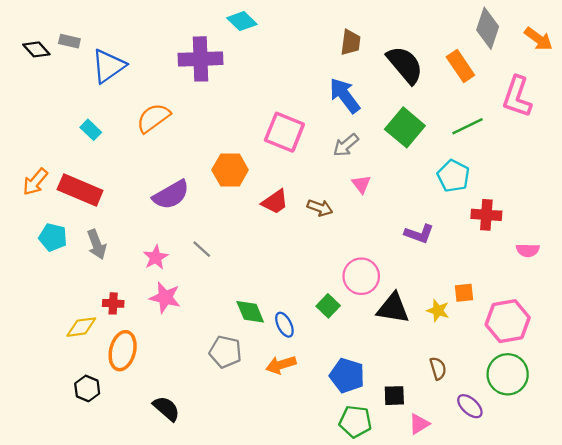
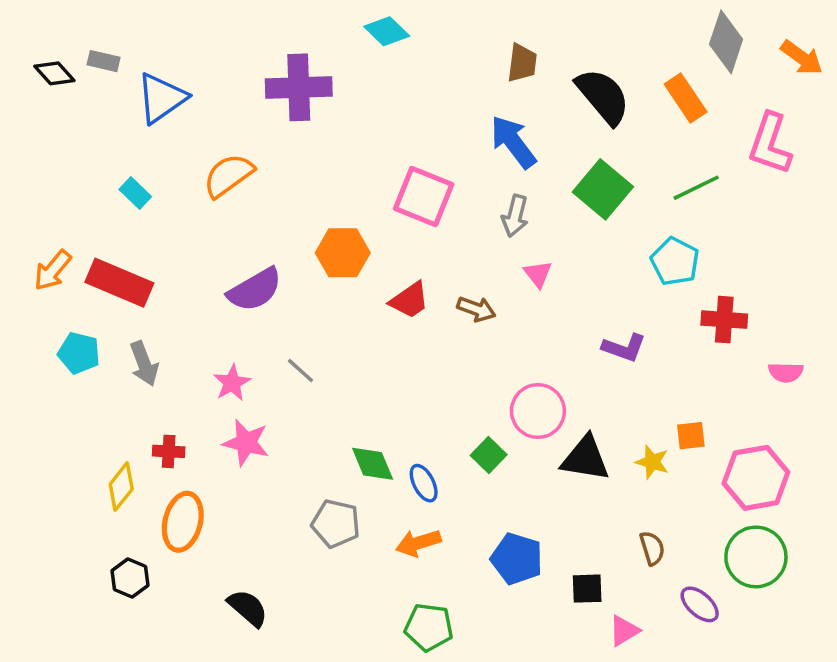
cyan diamond: (242, 21) -> (387, 31), moved
gray arrow: (346, 145) -> (515, 216), turned -36
yellow diamond: (81, 327) -> (121, 487), turned -44
green pentagon: (355, 422) -> (429, 627), moved

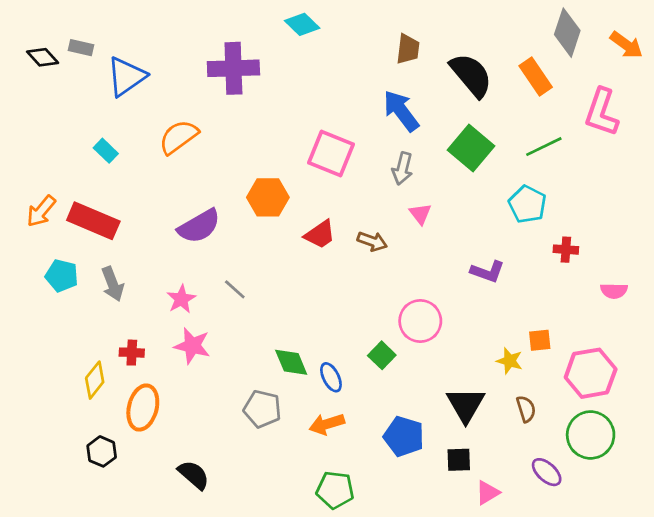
red cross: (724, 320) -> (566, 250), size x0.7
black triangle: (585, 458) -> (466, 405), moved, turned 51
brown semicircle: (652, 548) -> (526, 409), moved

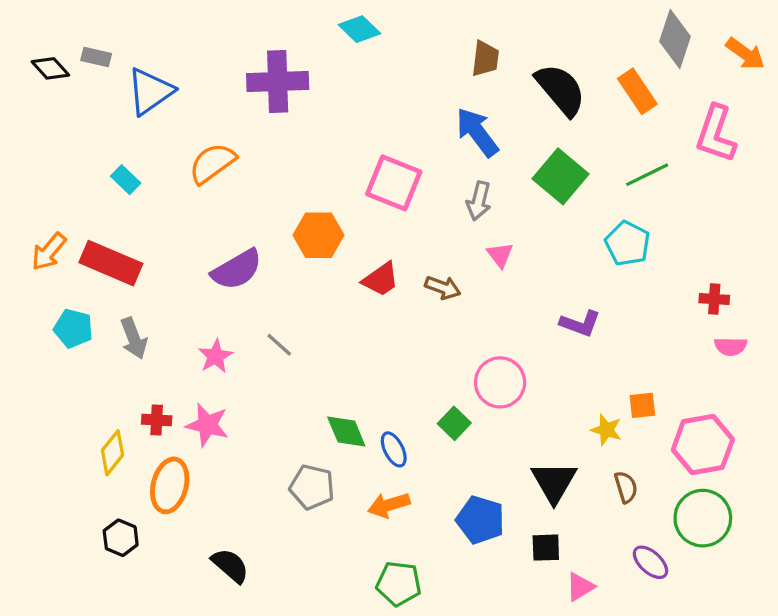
red cross: (566, 250) -> (714, 299), moved
pink star: (192, 346) -> (207, 425), moved

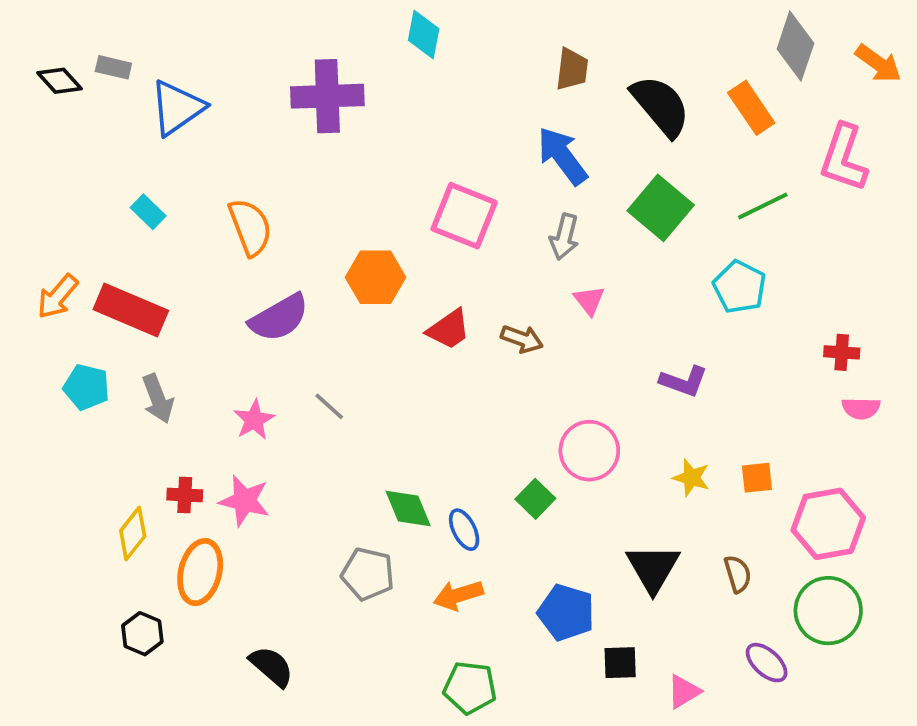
cyan diamond: (359, 29) -> (424, 35), turned 57
orange semicircle: (212, 163) -> (250, 227), moved, turned 105
yellow star: (606, 430) -> (691, 478), moved
black square: (546, 548) -> (620, 663), moved

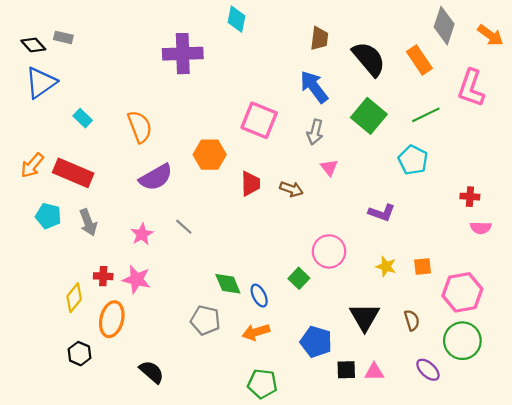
blue triangle: (177, 108) -> (41, 83), moved
red trapezoid: (449, 329) -> (251, 184), turned -56
pink triangle: (684, 691) -> (374, 372), moved, turned 30

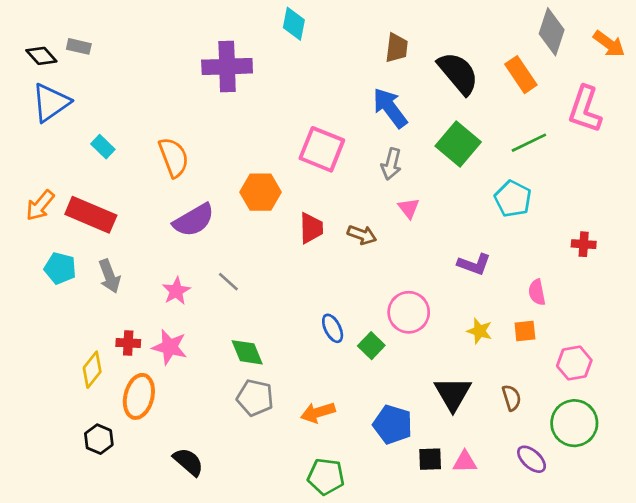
pink semicircle: (481, 228) -> (537, 292), moved, turned 78
green diamond: (228, 284) -> (247, 352), moved
pink hexagon: (462, 292) -> (574, 363), size x0.7
blue ellipse: (259, 296) -> (333, 328), moved

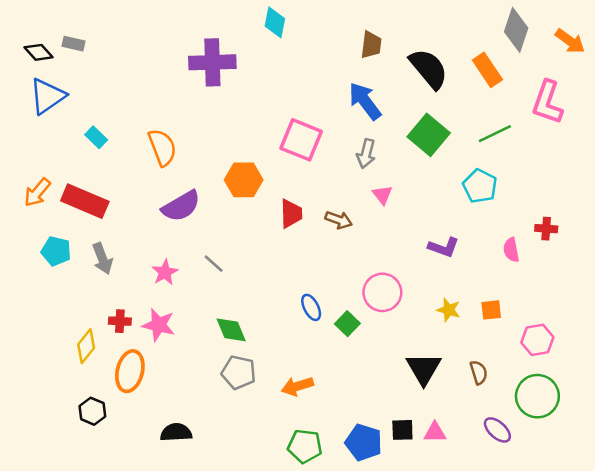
pink semicircle: (537, 292) -> (511, 250), moved
blue pentagon: (393, 424) -> (364, 442), moved
black semicircle: (188, 462) -> (176, 432), turned -44

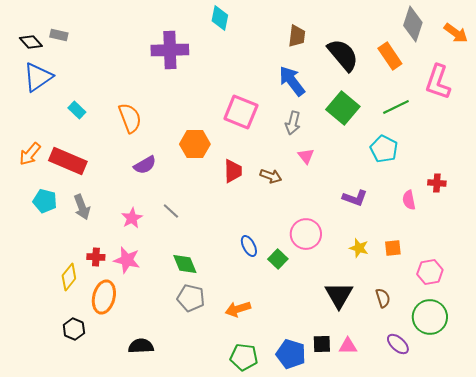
purple semicircle: (181, 206) -> (145, 165), size x0.7

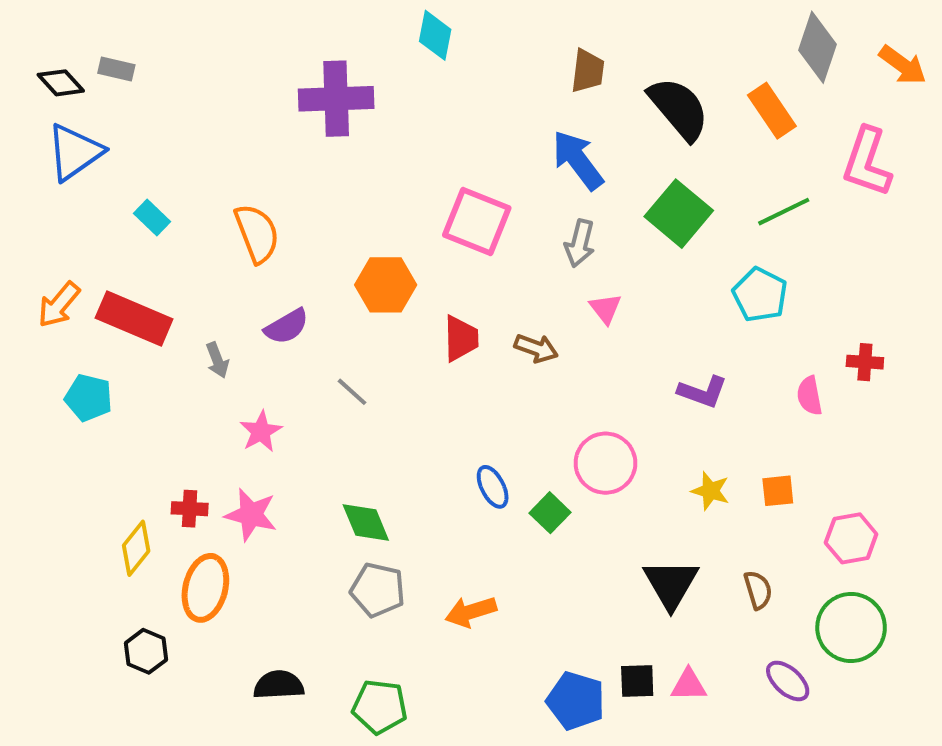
gray arrow: (82, 207) -> (217, 360), moved, size x0.7
gray line: (171, 211) -> (352, 392), moved
green pentagon: (244, 357) -> (380, 707), moved

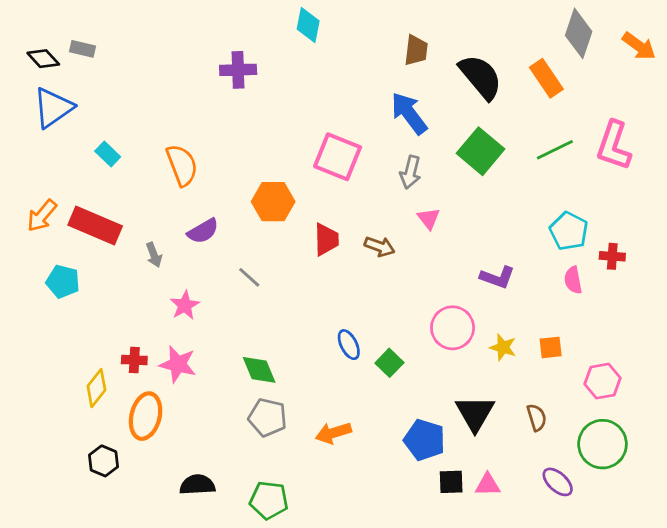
purple cross: (336, 99) -> (238, 70), size x0.7
pink L-shape: (867, 162) -> (614, 146), moved
cyan pentagon: (760, 295) -> (569, 231), moved
pink circle: (605, 463) -> (453, 328), moved
blue pentagon: (576, 701) -> (424, 440), moved

